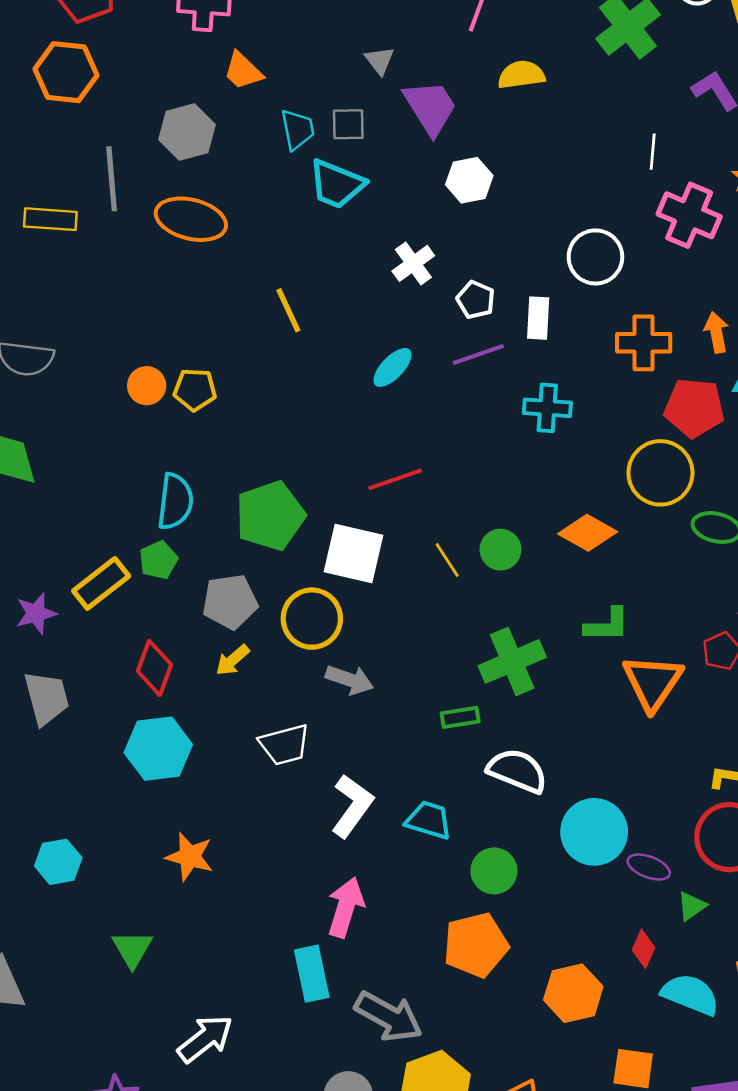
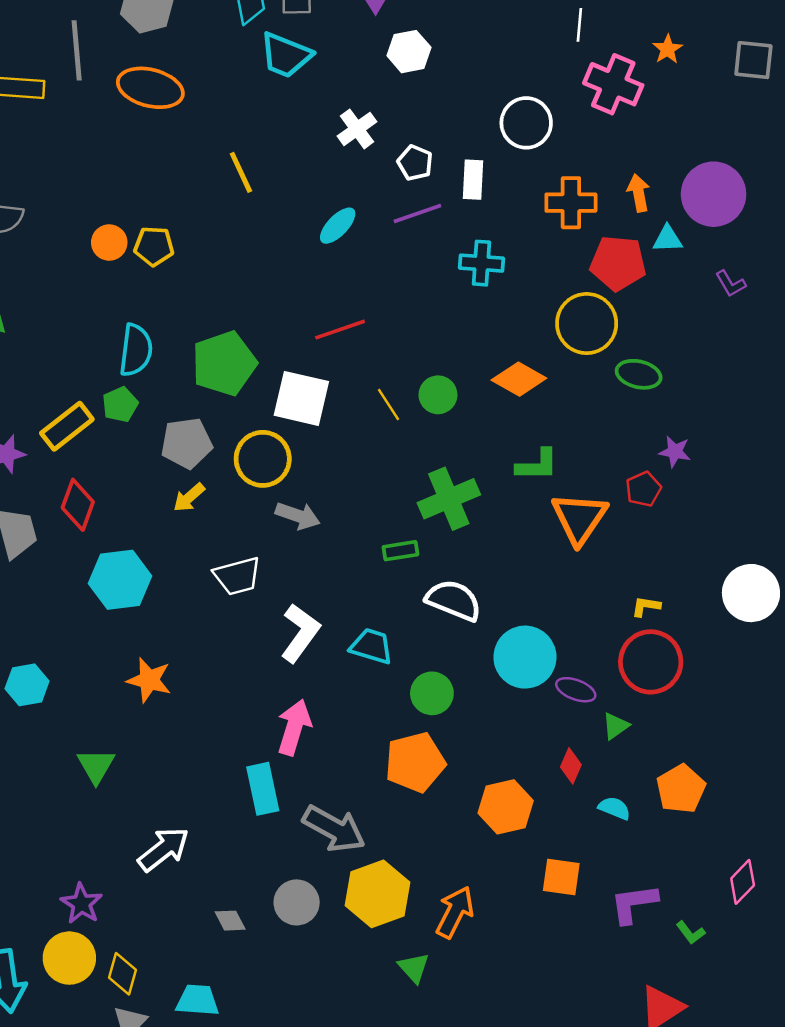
red diamond: (154, 668) -> (78, 505), moved
cyan semicircle: (690, 994) -> (614, 808), size x0.6

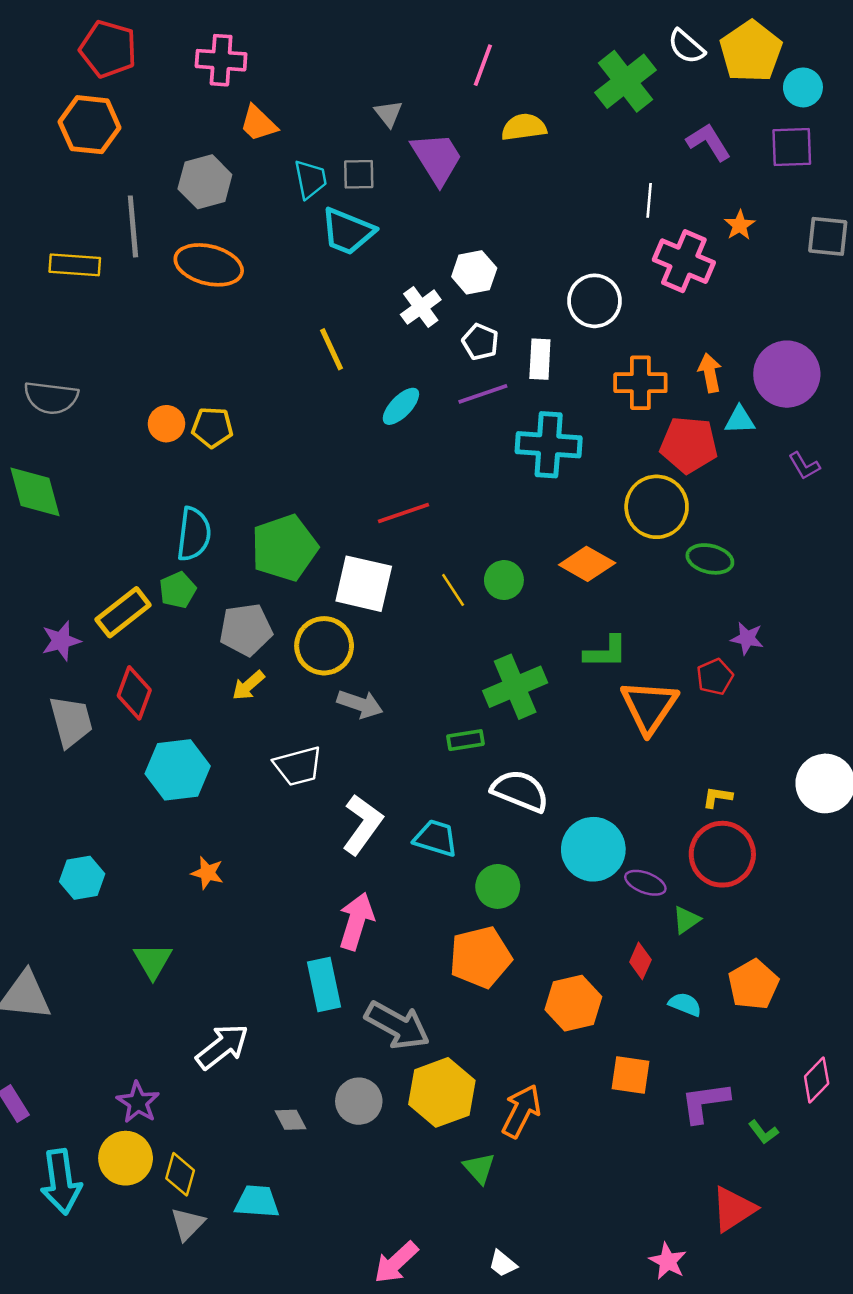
white hexagon: (409, 52) -> (474, 272), moved
yellow line: (241, 172) -> (331, 349), moved
cyan cross: (481, 263) -> (549, 445), size x1.4
orange star: (149, 680) -> (207, 873), size x0.7

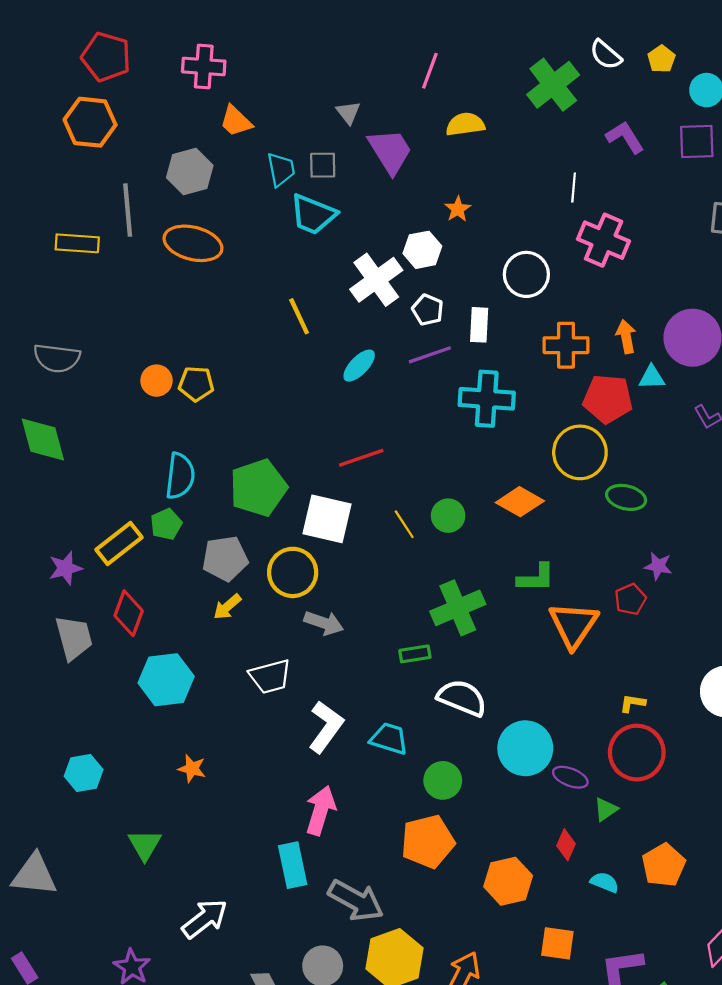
yellow pentagon: (751, 51) -> (661, 59), size x0.5
orange star: (740, 225) -> (458, 209), moved
white cross: (421, 307) -> (376, 280), size x1.5

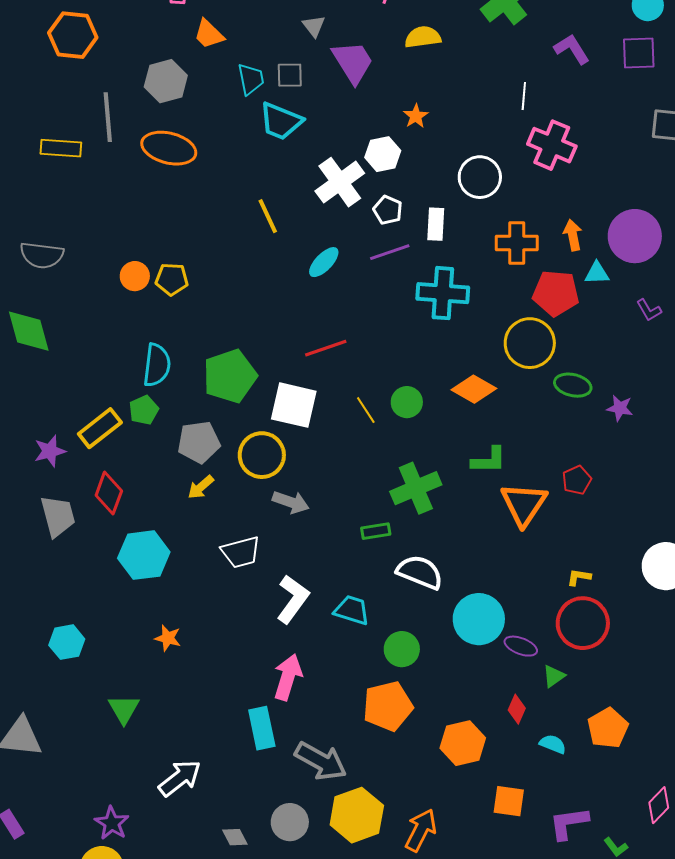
purple star: (658, 566) -> (620, 408), moved

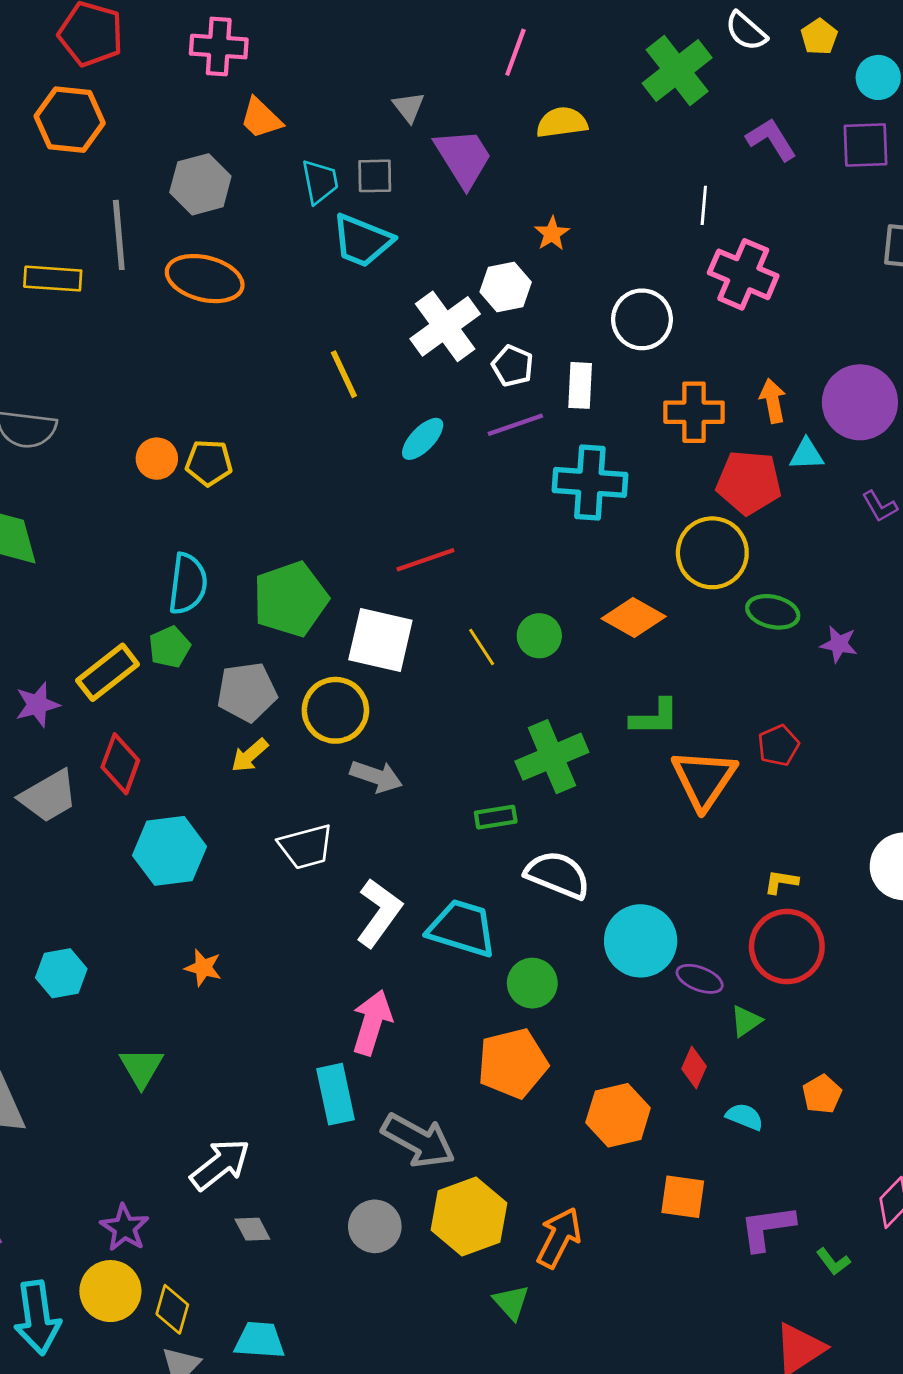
gray trapezoid: (58, 516) -> (49, 796), turned 75
cyan trapezoid: (352, 610) -> (462, 928), size x1.4
orange pentagon: (608, 728) -> (822, 1094), size x0.7
gray diamond: (235, 837) -> (252, 1229), moved

